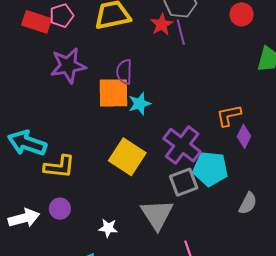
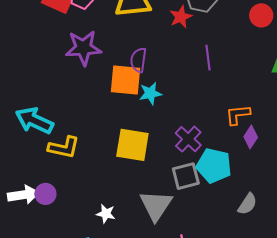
purple line: (181, 32) -> (208, 58), moved
purple cross: (182, 145) -> (188, 139), size x0.7
yellow square: (127, 157) -> (132, 145), turned -30
purple circle: (60, 209) -> (45, 194), moved

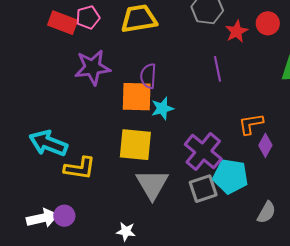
red star: (181, 17) -> (237, 31), moved
purple cross: (188, 139) -> (203, 152), size x1.4
yellow square: (132, 145) -> (135, 145), moved
gray triangle: (156, 205) -> (152, 184), moved

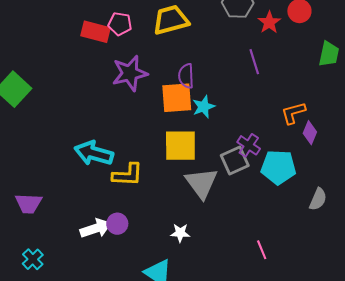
pink pentagon: (88, 17) -> (120, 24), turned 30
purple cross: (203, 152) -> (249, 145), size x0.6
gray square: (203, 189) -> (235, 160), moved

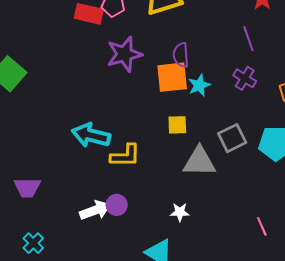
purple cross: (249, 145) -> (245, 78), moved
yellow square: (180, 146) -> (177, 125), size x0.6
gray triangle: (201, 183) -> (199, 162), turned -51

